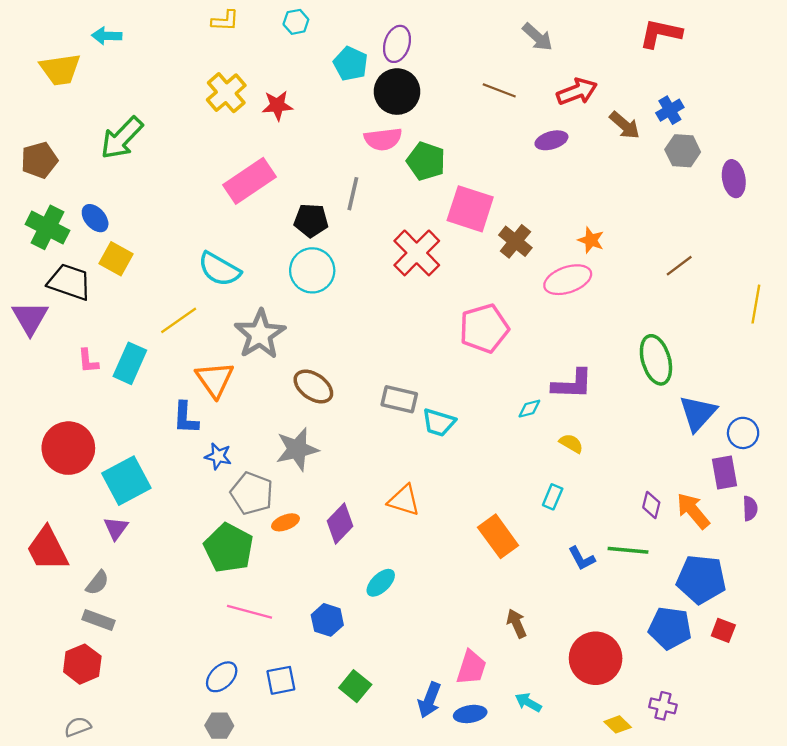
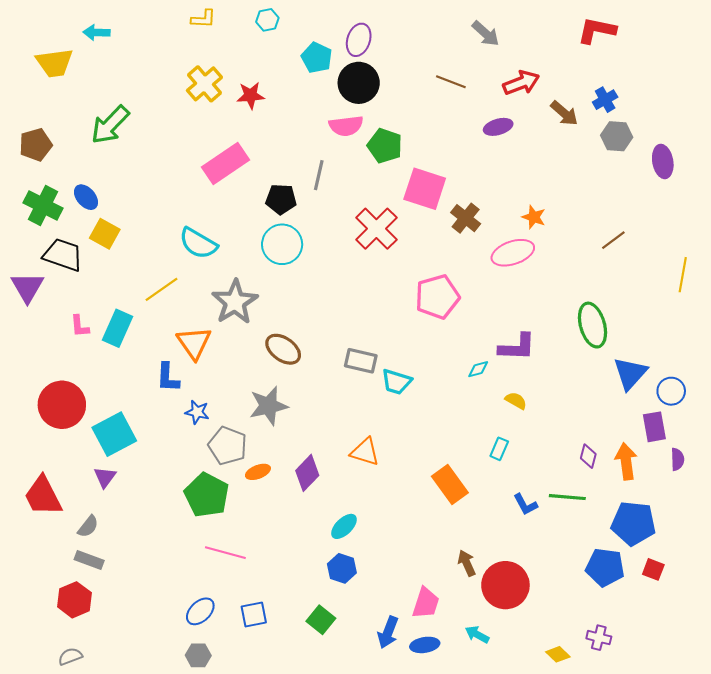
orange arrow: (693, 511) -> (626, 461), turned 32
blue hexagon: (327, 620) -> (342, 568), moved
red circle: (596, 658) -> (505, 585), moved

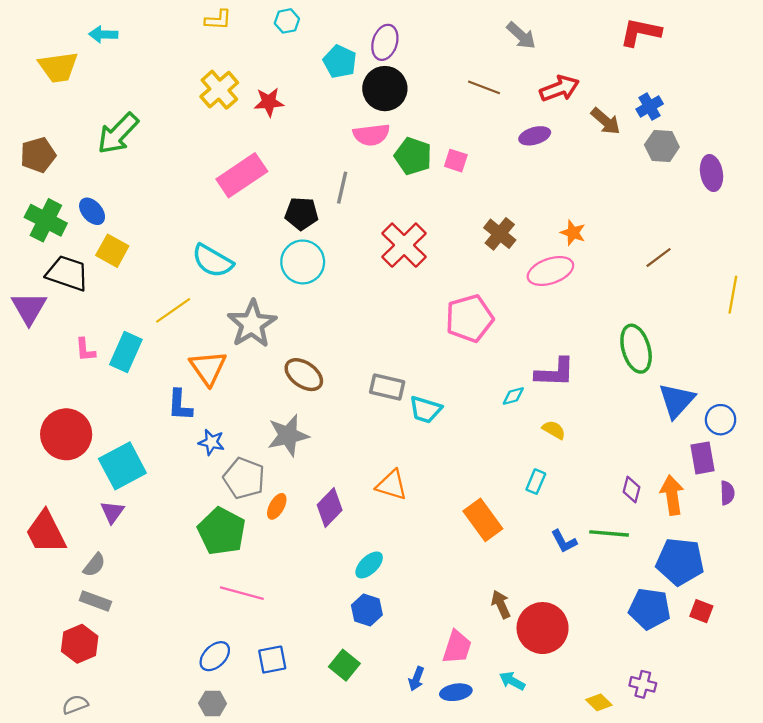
pink square: (425, 189) -> (456, 161), moved, size x0.5
orange ellipse: (258, 472) -> (277, 506), turned -40
blue arrow: (388, 632) -> (416, 679), size x0.7

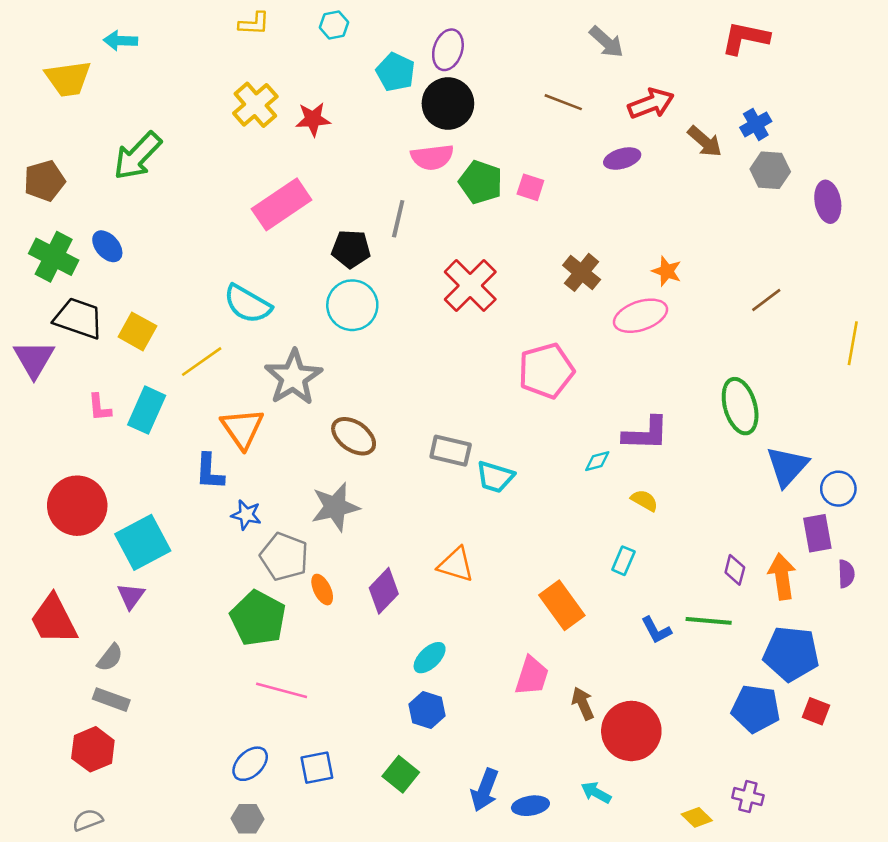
yellow square: (112, 251) -> (137, 331), moved
orange ellipse: (277, 506) -> (322, 590), turned -55
pink trapezoid: (457, 647) -> (532, 676), moved
blue arrow: (416, 679) -> (485, 790), size x1.5

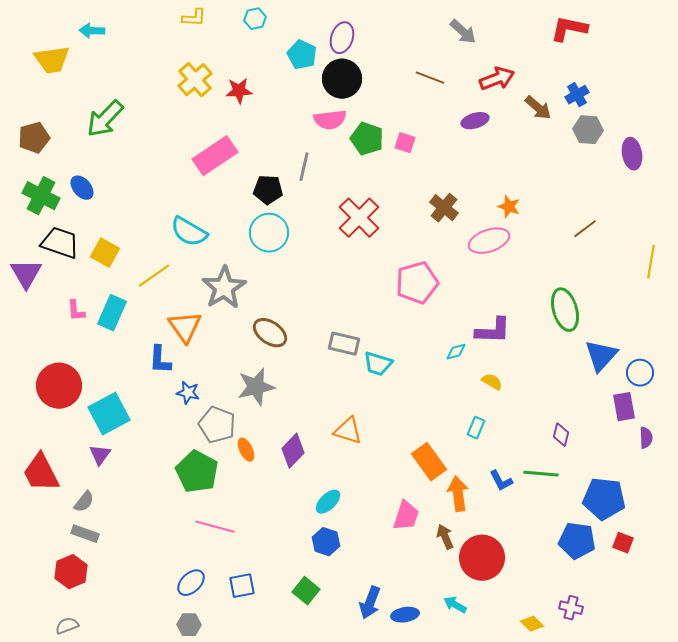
orange arrow: (782, 576) -> (458, 494), moved

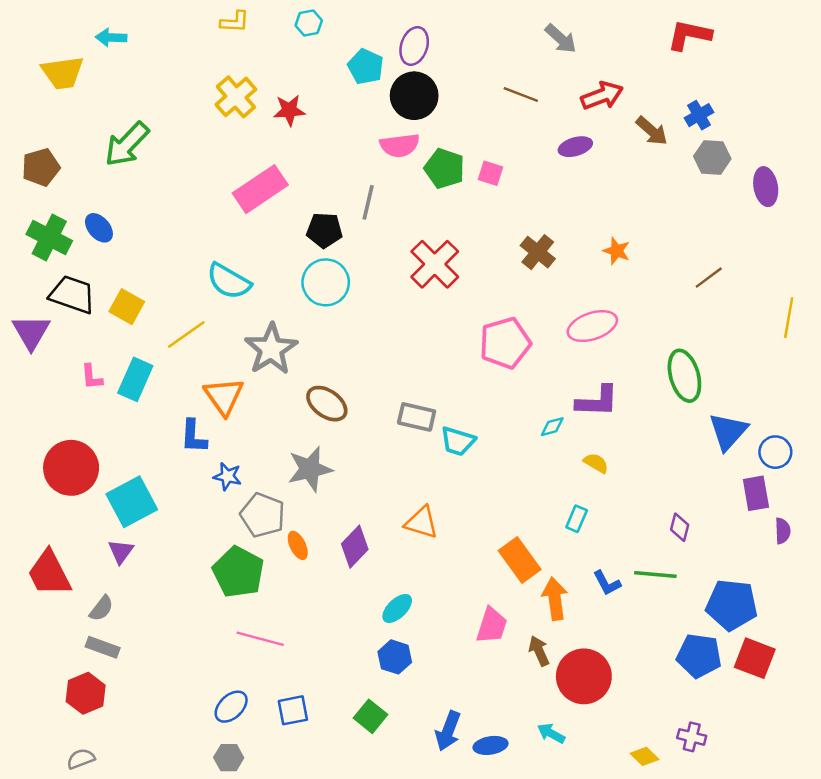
pink ellipse: (489, 241) -> (592, 326), moved
red square: (623, 543) -> (755, 658), size x1.6

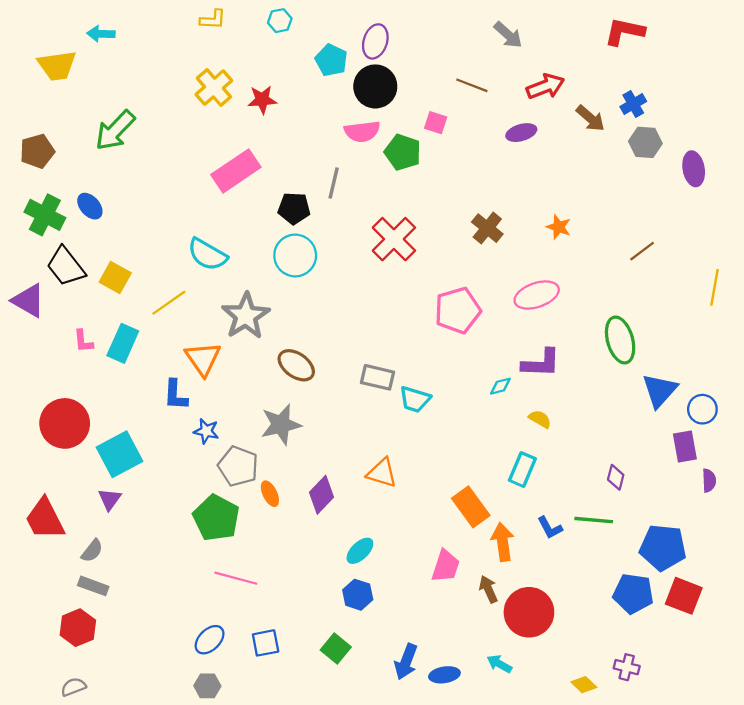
pink square: (491, 173) -> (436, 123), moved
black trapezoid: (72, 294) -> (66, 266), turned -147
purple triangle: (31, 332) -> (28, 301), turned -30
cyan rectangle: (577, 519) -> (522, 470), size x1.4

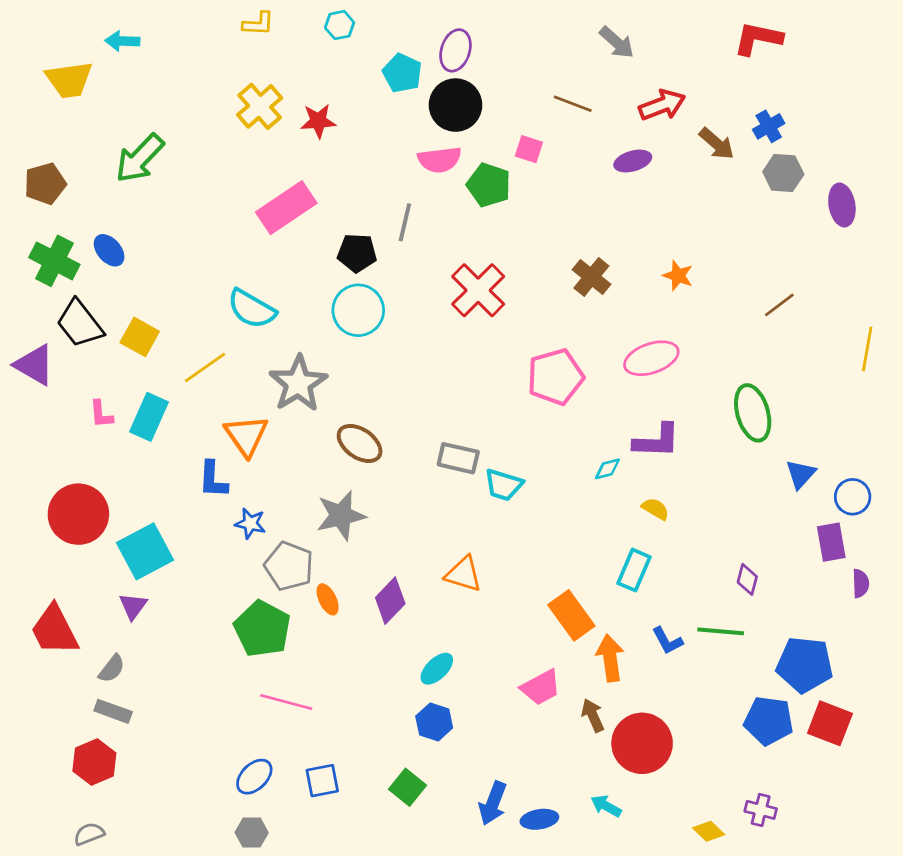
blue triangle: (660, 391) -> (801, 474), size x0.7
pink trapezoid: (446, 566) -> (541, 687), turned 44

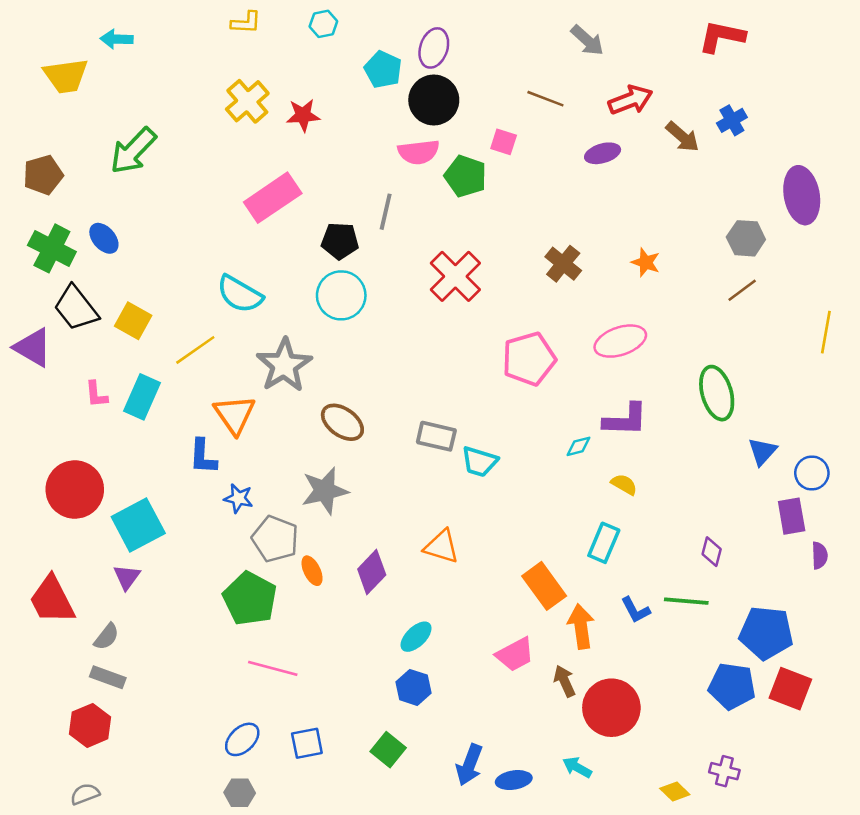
gray hexagon: (783, 173) -> (746, 238), moved
purple ellipse: (842, 205) -> (802, 195), size x1.4

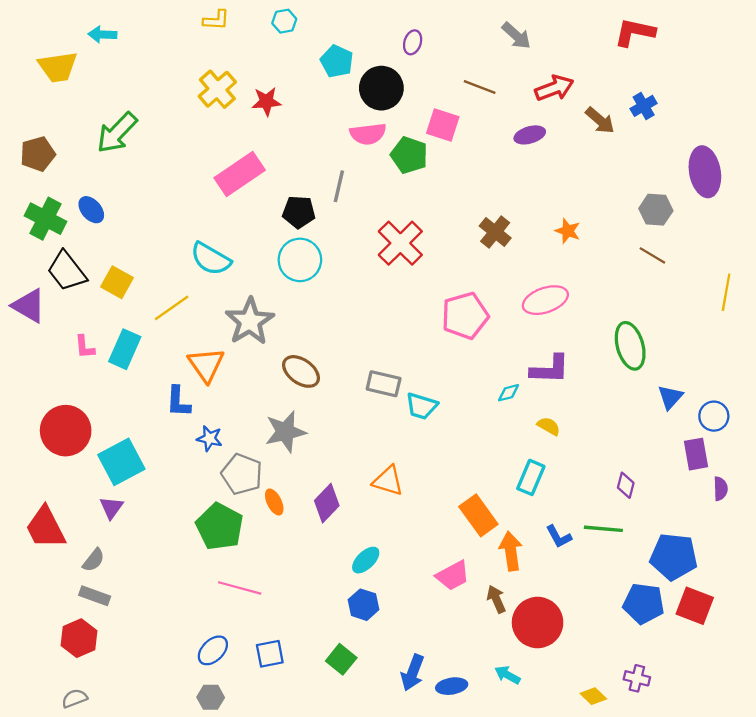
purple ellipse: (434, 48) -> (413, 42), moved, size x0.7
pink square: (504, 142) -> (443, 125), size x1.4
brown line: (742, 290) -> (652, 255), turned 68

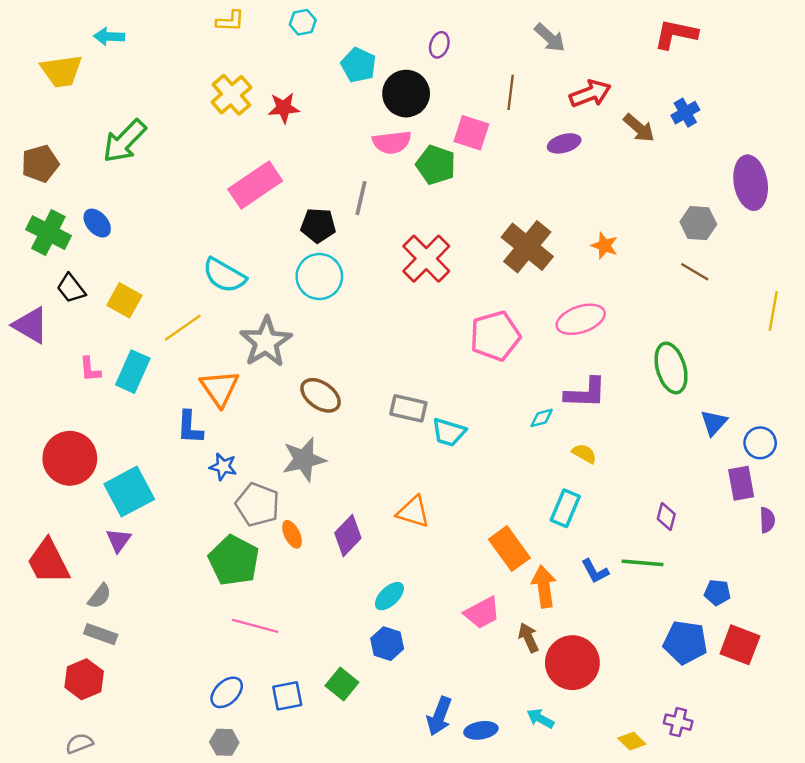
brown line: (480, 87) -> (511, 92), turned 76
brown cross: (495, 232) -> (527, 247), size x1.5
black trapezoid: (67, 271) -> (71, 288), size x0.7
blue pentagon: (674, 557) -> (717, 593), size x0.5
green square: (341, 659) -> (342, 684), moved

